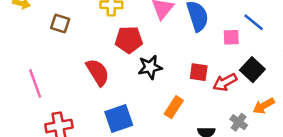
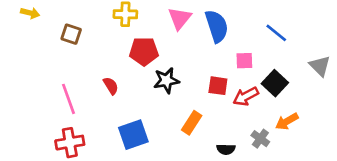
pink square: (231, 37) -> (244, 61), moved
red semicircle: (98, 72) -> (111, 86), size x0.6
pink line: (35, 83) -> (68, 99), moved

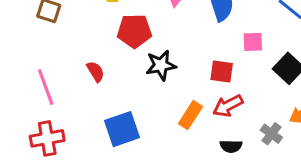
red arrow: (246, 96) -> (228, 106), moved

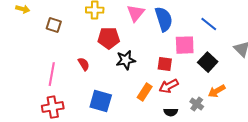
pink square: (253, 42) -> (185, 45), size x1.5
pink line: (46, 87) -> (52, 74), turned 30
blue square: (122, 129) -> (101, 101), turned 35

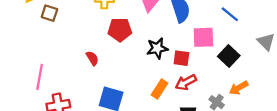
brown square: (54, 25) -> (49, 13), moved
black star: (126, 60) -> (157, 48), moved
pink line: (52, 74) -> (40, 77), moved

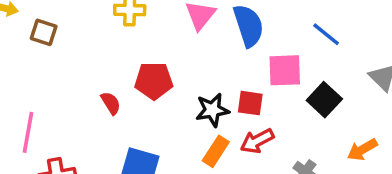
red pentagon: (120, 30) -> (154, 81), moved
black star: (157, 48) -> (212, 110), moved
orange arrow: (239, 88) -> (362, 150), moved

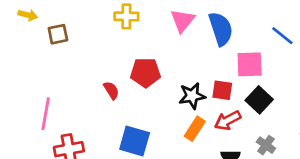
brown square: (44, 32) -> (58, 34), turned -30
black square: (324, 100) -> (259, 100), moved

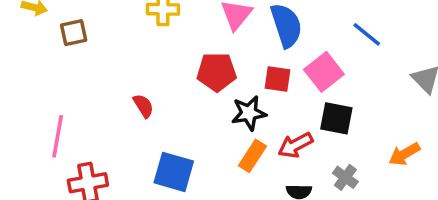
pink square: (250, 64) -> (324, 72), turned -36
red pentagon: (146, 73) -> (217, 72), moved
red square: (222, 90) -> (277, 79), moved
black square: (259, 100) -> (336, 118), turned -32

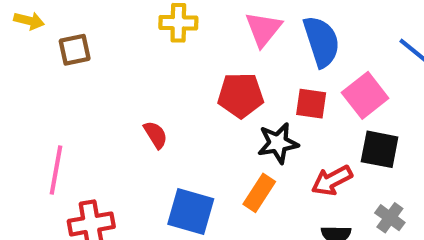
orange rectangle: (252, 156) -> (259, 193), moved

